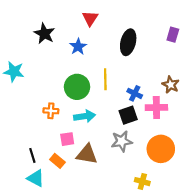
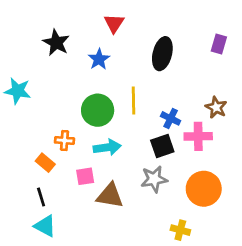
orange rectangle: (57, 161) -> (45, 163), moved

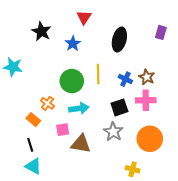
brown star: (216, 107) -> (147, 77), moved
blue cross: (171, 118) -> (125, 79), moved
orange cross: (64, 140) -> (47, 103), turned 32
gray star: (154, 179) -> (113, 132), turned -30

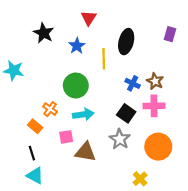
yellow line: (98, 74) -> (104, 59), moved
black square: (119, 107) -> (126, 113), turned -36
yellow cross: (133, 169) -> (140, 179), turned 32

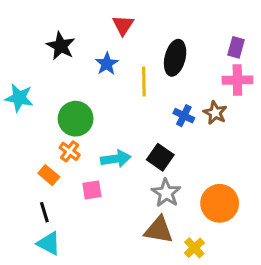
green circle: (76, 86) -> (76, 119), moved
pink cross: (154, 106) -> (237, 80), moved
black square: (126, 113) -> (160, 157), moved
brown triangle: (85, 152) -> (159, 230), moved

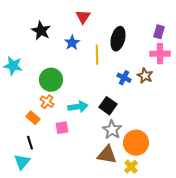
orange circle: (220, 203) -> (136, 143), moved
cyan triangle: (49, 243) -> (22, 162), moved, turned 42

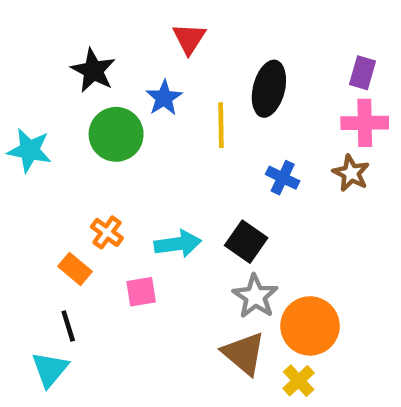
brown star: (145, 76) -> (351, 173), moved
green circle: (51, 80) -> (116, 134), moved
brown triangle: (107, 155) -> (244, 353), turned 30

